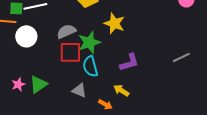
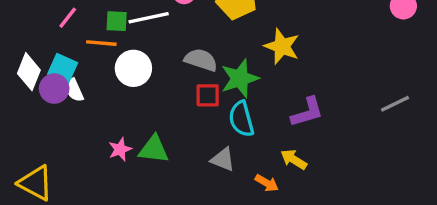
gray semicircle: (66, 31) -> (201, 60), turned 42
red square: (70, 52) -> (208, 95), size x0.7
green triangle: (38, 84) -> (154, 149), turned 42

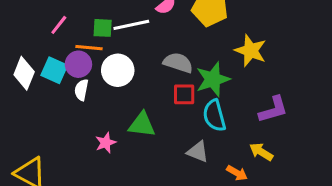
purple circle: (54, 89) -> (78, 64), moved
white semicircle: (74, 90) -> (81, 90), moved, turned 35
green triangle: (154, 149) -> (142, 125), moved

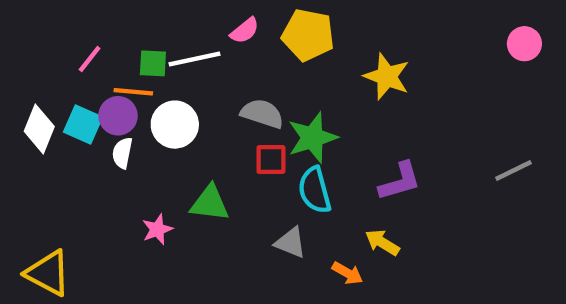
yellow star: (251, 51) -> (387, 76), moved

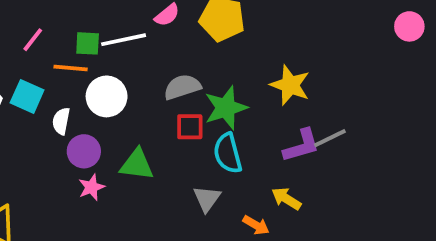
yellow star: (387, 76) -> (290, 85), moved
gray semicircle: (262, 114) -> (182, 87), turned -36
purple circle: (118, 116) -> (84, 151), moved
gray line: (513, 170) -> (330, 138), moved
gray triangle: (291, 243) -> (207, 199), turned 44

